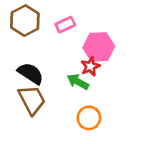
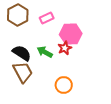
green arrow: (78, 82) -> (45, 52), moved

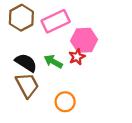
pink rectangle: (47, 18) -> (56, 21), size x1.6
orange circle: (64, 85) -> (65, 102), moved

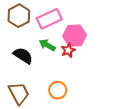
green arrow: (53, 62) -> (47, 45), moved
brown trapezoid: (27, 85) -> (19, 93), moved

